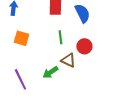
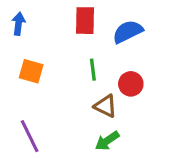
blue semicircle: (82, 13) -> (128, 32), turned -90
green arrow: (50, 72) -> (107, 141), moved

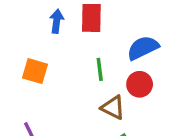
blue arrow: (18, 24) -> (57, 21), moved
blue semicircle: (128, 32) -> (143, 48), moved

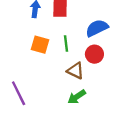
orange square: (35, 71) -> (40, 45), moved

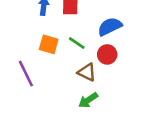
green line: (66, 43) -> (77, 43), turned -49
purple line: (19, 93) -> (26, 74), moved

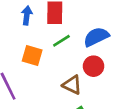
green line: (77, 43) -> (61, 41), moved, turned -66

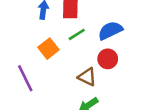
orange square: (32, 55) -> (48, 49), turned 36

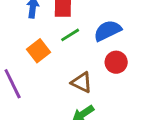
red circle: (108, 59) -> (116, 62), moved

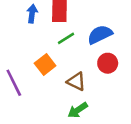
orange square: (38, 51) -> (45, 65), moved

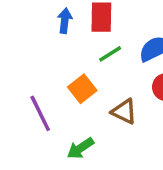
green arrow: (78, 110) -> (80, 148), moved

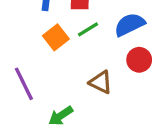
orange square: (82, 89) -> (56, 37), moved

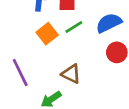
brown triangle: (101, 82) -> (71, 74), moved

